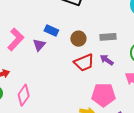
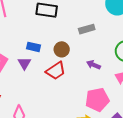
gray rectangle: (108, 37) -> (87, 29), moved
red trapezoid: (84, 63) -> (56, 71), moved

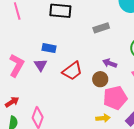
brown circle: (62, 49) -> (100, 79), moved

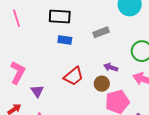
blue rectangle: (49, 48) -> (65, 40), moved
purple triangle: (41, 65) -> (37, 91), moved

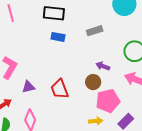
red trapezoid: (74, 76) -> (60, 89), moved, turned 105
purple triangle: (37, 91) -> (28, 87), turned 48

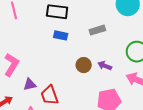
brown circle: (93, 82) -> (84, 65), moved
red trapezoid: (60, 89) -> (49, 95), moved

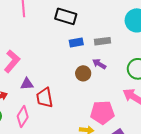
blue rectangle: (61, 35) -> (76, 43), moved, turned -32
purple arrow: (105, 66) -> (99, 64), moved

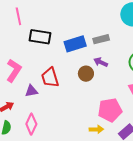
black rectangle: (66, 16) -> (40, 37), moved
blue rectangle: (76, 43) -> (75, 44), size x1.5
red trapezoid: (45, 98) -> (50, 78), moved

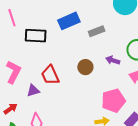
blue rectangle: (75, 44) -> (69, 21), moved
purple arrow: (101, 62) -> (113, 60), moved

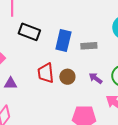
blue rectangle: (69, 21) -> (63, 41), moved, turned -70
red trapezoid: (50, 75) -> (46, 73), moved

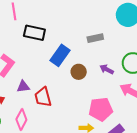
blue rectangle: (63, 41) -> (60, 55), moved, turned 30
red trapezoid: (46, 73) -> (43, 97), moved

